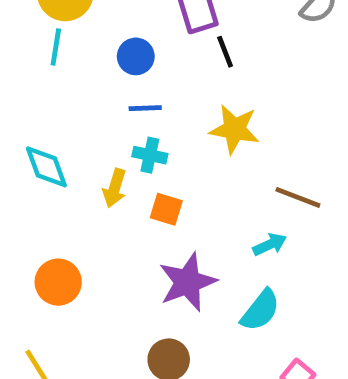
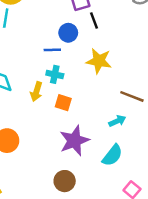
blue circle: (136, 56) -> (68, 33), moved

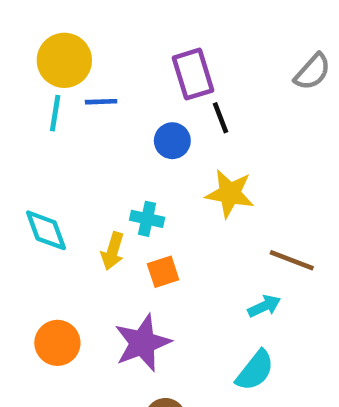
blue line: (52, 50) -> (101, 102), moved
orange square: (63, 103) -> (163, 272), turned -35
purple star: (74, 141) -> (142, 343), moved

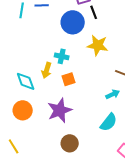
blue circle: (172, 141) -> (73, 22), size x1.5
cyan diamond: (46, 230) -> (26, 81), moved

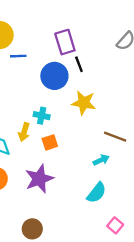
brown circle: (70, 143) -> (32, 229), moved

